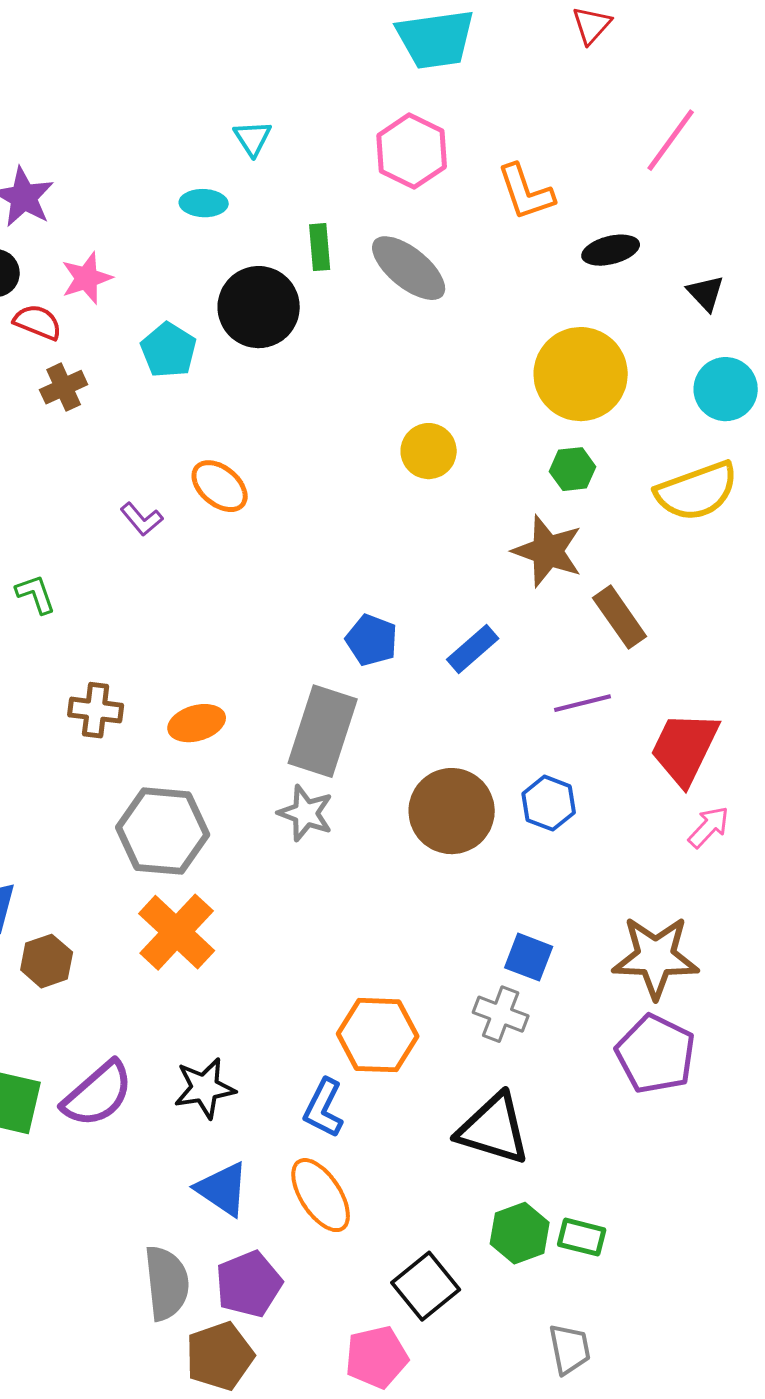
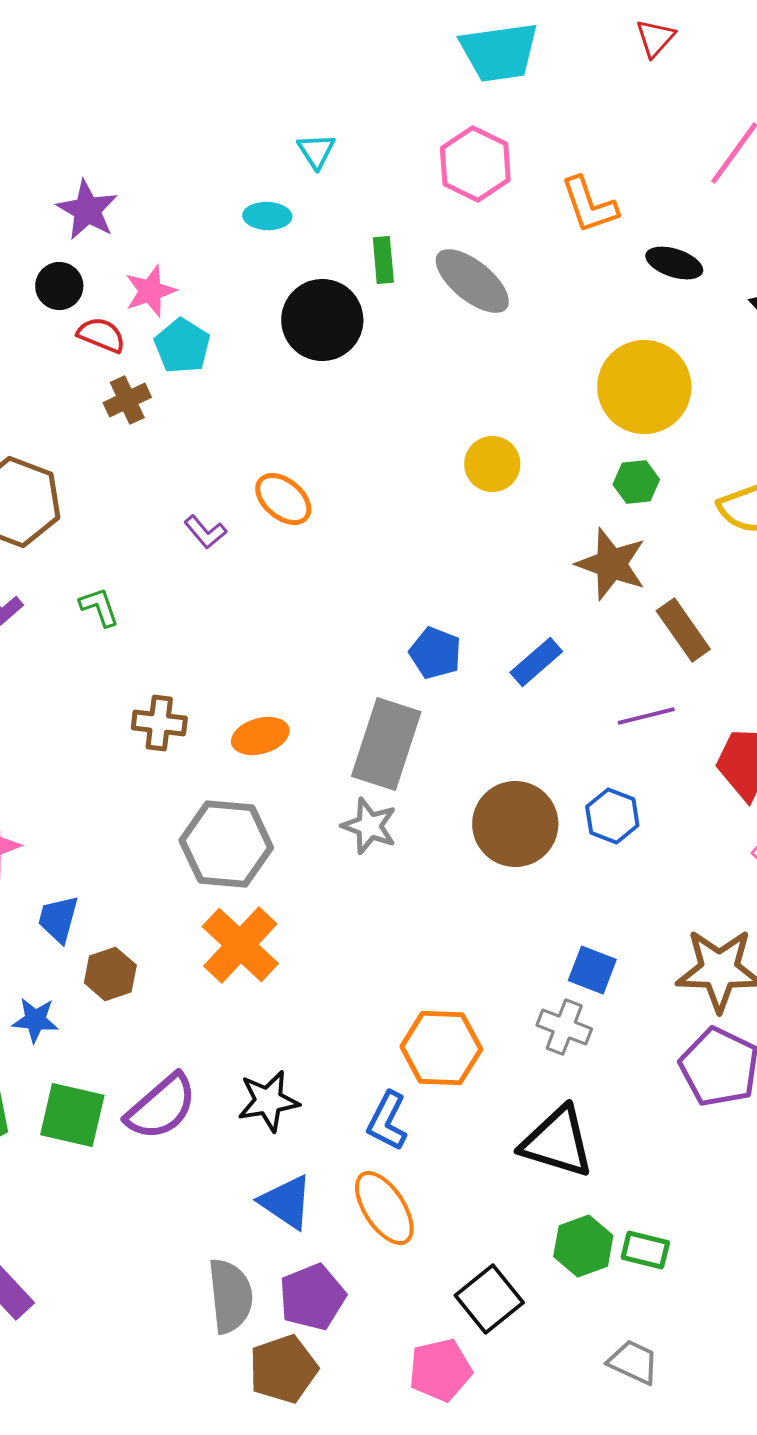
black ellipse: (611, 250) -> (674, 263), turned 32
cyan pentagon: (169, 350) -> (182, 346), moved
gray trapezoid: (570, 1349) -> (633, 1362), turned -54

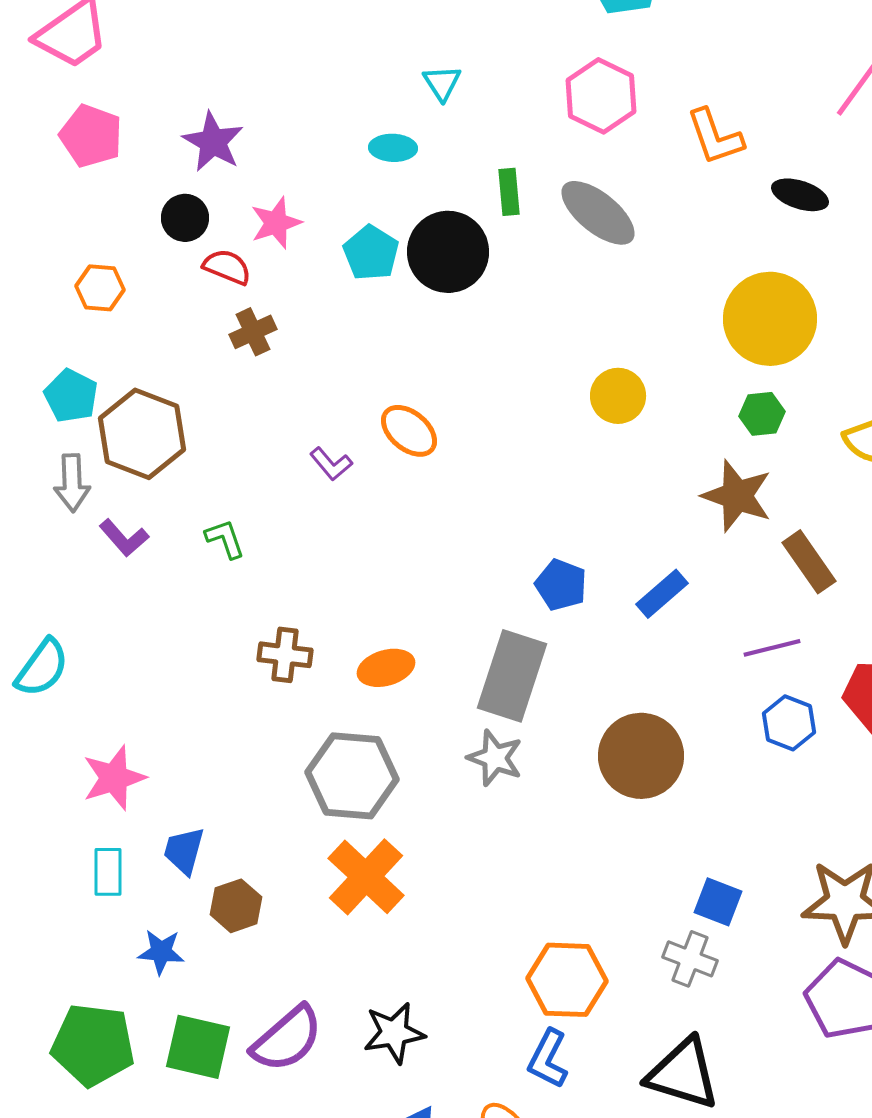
cyan pentagon: (182, 346) -> (371, 253), moved
blue hexagon: (612, 816) -> (789, 723), moved
blue L-shape: (387, 1121) -> (548, 1059), moved

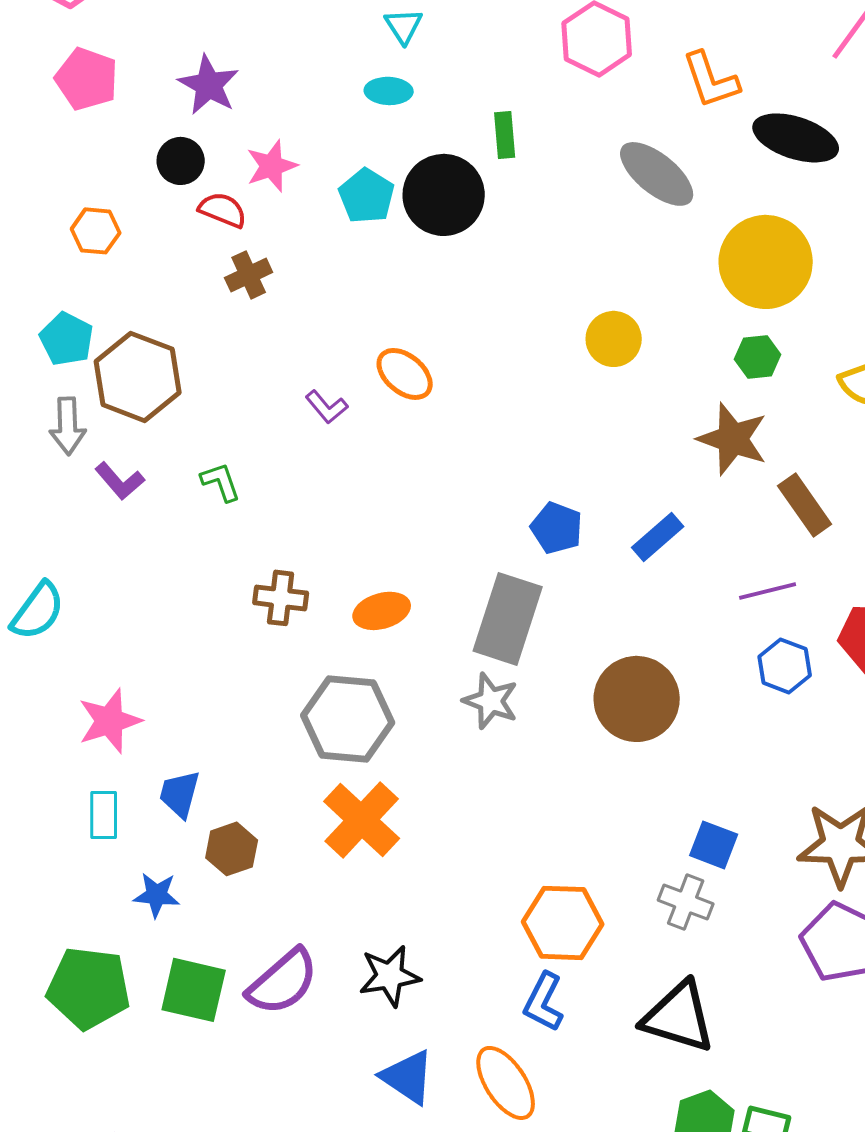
cyan triangle: (442, 83) -> (404, 26), moved
black ellipse: (800, 195) -> (796, 138), size x1.5
gray ellipse: (598, 213) -> (657, 174), moved

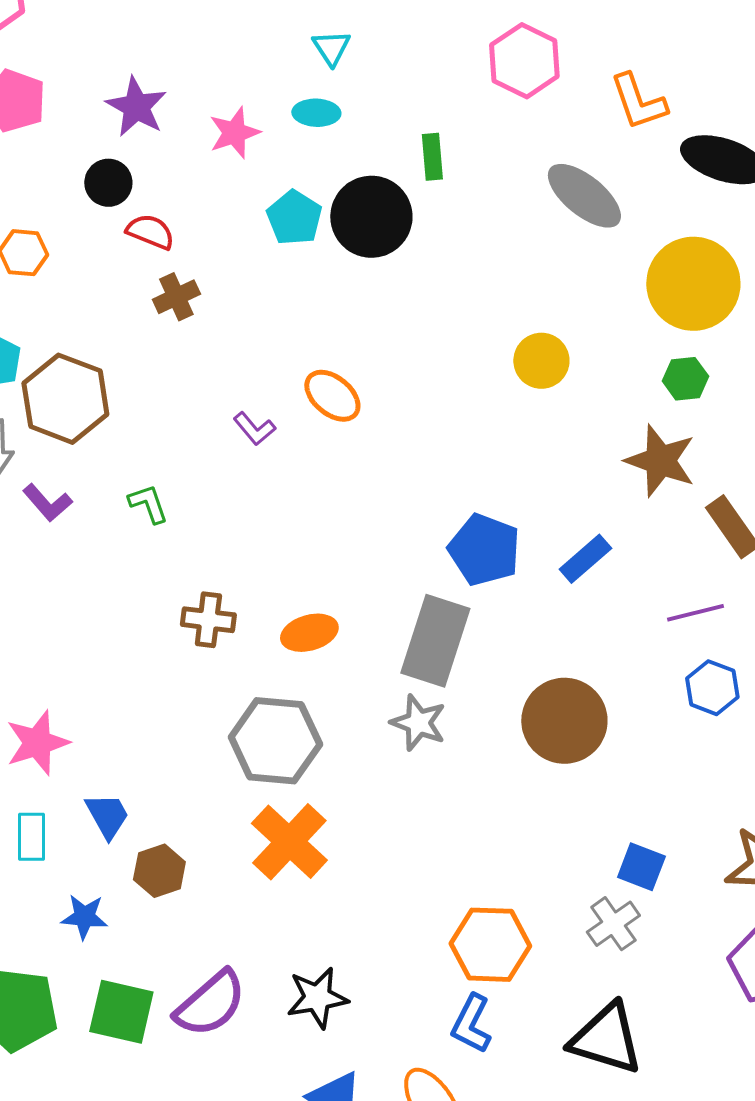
pink star: (272, 166) -> (234, 133), moved
blue pentagon: (557, 528) -> (484, 550), size x1.4
blue trapezoid: (180, 794) -> (107, 816), turned 136
gray cross: (686, 902) -> (613, 924), turned 34

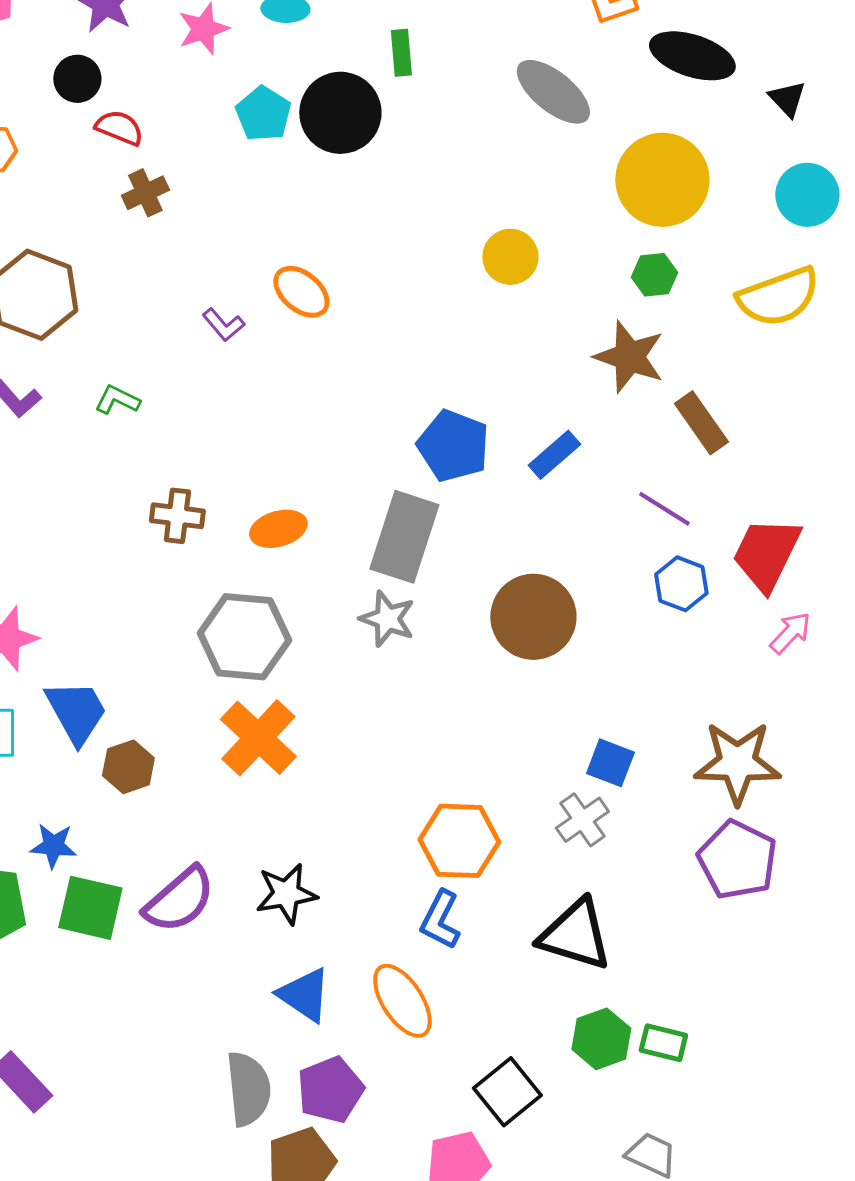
green L-shape: (148, 504) -> (117, 400), turned -45
purple line: (695, 613) -> (664, 509), turned 46
blue trapezoid: (107, 816) -> (76, 712), size x1.4
blue star: (84, 917) -> (53, 846), moved

